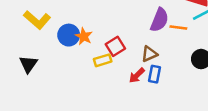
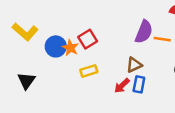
red square: (115, 46) -> (88, 39), moved
black triangle: (28, 64) -> (26, 81), moved

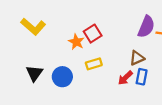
blue circle: (56, 46) -> (62, 77), moved

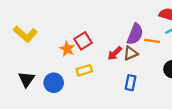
brown triangle: (137, 58) -> (131, 53), moved
red arrow: (125, 78) -> (115, 53), moved

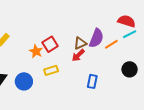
orange line: (152, 41) -> (111, 44), turned -40
brown triangle: (131, 53) -> (80, 43), moved

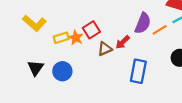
brown triangle: (80, 43) -> (105, 49), moved
yellow rectangle: (51, 70) -> (61, 38), moved
blue rectangle: (92, 81) -> (138, 71), size x1.5

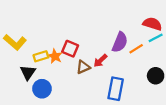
red square: (91, 30) -> (70, 49), turned -35
black triangle: (36, 68) -> (28, 72), moved

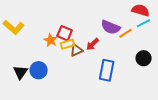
purple semicircle: (120, 42) -> (111, 27), turned 90
yellow rectangle: (41, 56) -> (68, 44), moved
black triangle: (28, 72) -> (21, 72), moved

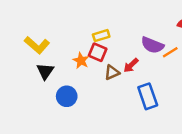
yellow rectangle: (68, 44) -> (101, 36), moved
blue rectangle: (107, 70) -> (148, 96), turned -30
black triangle: (21, 72) -> (45, 71), moved

